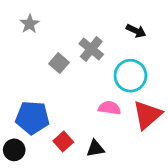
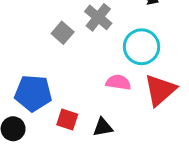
red square: (63, 141) -> (67, 119), turned -30

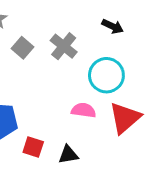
gray square: (63, 33) -> (22, 48), moved

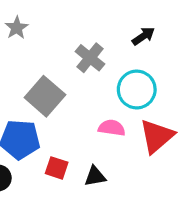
black arrow: (113, 26) -> (143, 36), turned -60
gray square: (22, 48) -> (45, 96), moved, size x1.6

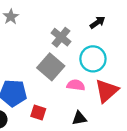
gray square: (45, 96) -> (51, 67), moved
black triangle: (95, 176) -> (79, 118), moved

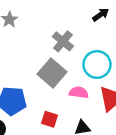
black arrow: (98, 22) -> (101, 15), moved
red square: (38, 112) -> (50, 119), moved

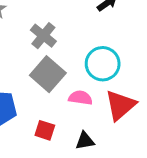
gray cross: (63, 41) -> (43, 36), moved

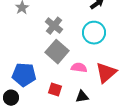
cyan circle: (103, 64) -> (94, 33), moved

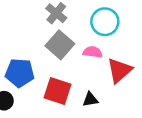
pink semicircle: (79, 68) -> (93, 52), moved
red square: (55, 90) -> (57, 91), size x1.6

